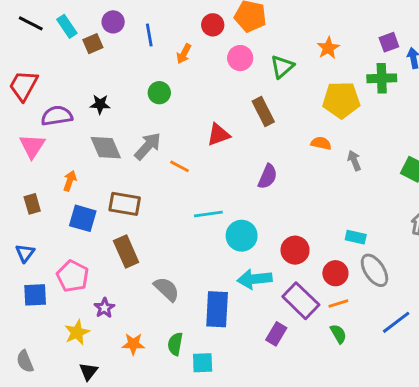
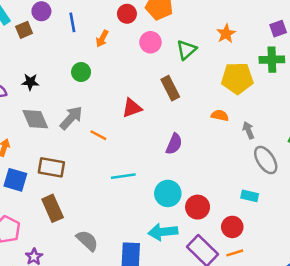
cyan circle: (242, 236) -> (168, 193), moved
gray ellipse: (374, 270) -> (266, 160), moved

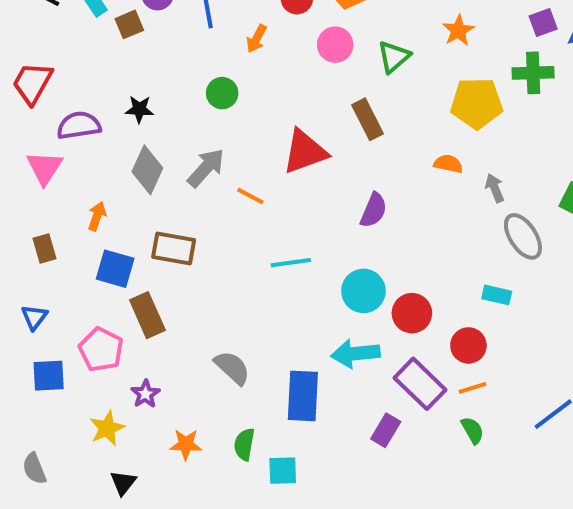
red triangle: (132, 108) -> (305, 152), size x1.4
gray diamond: (35, 119) -> (147, 170), turned 48
brown rectangle: (53, 208) -> (147, 315), moved

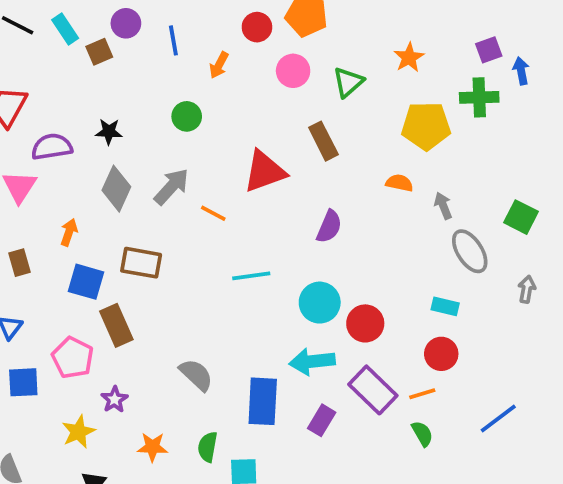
red circle: (468, 345) -> (441, 354), moved
purple rectangle: (386, 430) -> (322, 420), moved

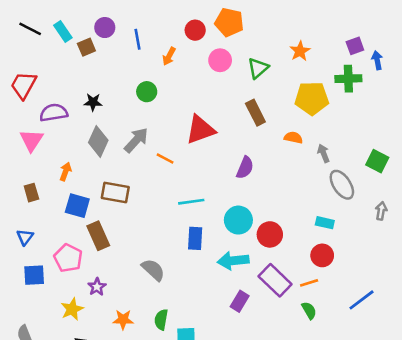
brown rectangle: (323, 141) -> (255, 113), moved
blue rectangle: (263, 401) -> (195, 238), moved, size x0.7

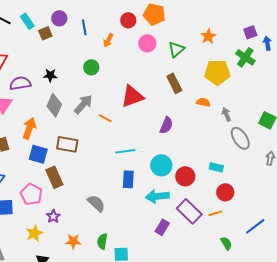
green cross: (348, 79) -> (245, 57), turned 36
orange arrow: (65, 172) -> (29, 128), size x1.5
cyan rectangle: (325, 223) -> (216, 167), moved
green semicircle: (309, 310) -> (226, 243), moved

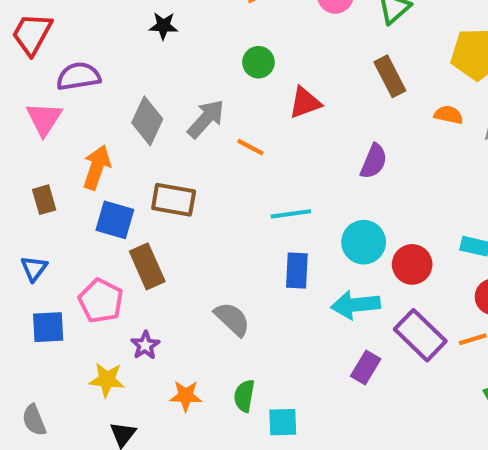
green circle: (91, 67) -> (258, 62), moved
black star: (50, 75) -> (163, 26), moved
red triangle: (132, 96) -> (305, 103), size x0.7
yellow star: (34, 233) -> (107, 380), turned 30

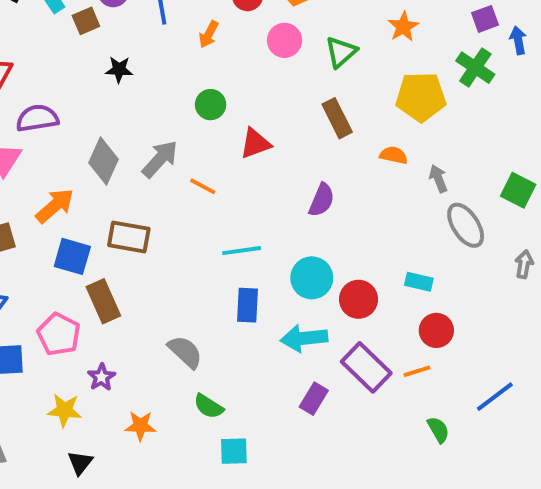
orange arrow: (97, 167) -> (55, 206), turned 30
green semicircle: (244, 396) -> (209, 406), moved, turned -68

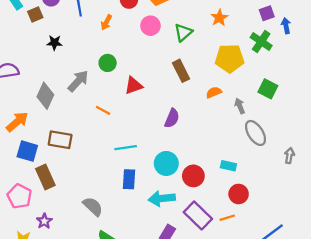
orange semicircle: (394, 155) -> (214, 92), turned -35
gray arrow: (160, 159) -> (78, 81), moved
green square: (518, 190) -> (268, 89), moved

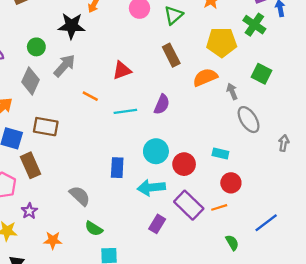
black star: (54, 43) -> (72, 26), moved, size x1.6
green circle: (108, 63) -> (36, 47), moved
orange semicircle: (214, 92) -> (205, 77), size x1.5
cyan line: (126, 148) -> (125, 111), moved

